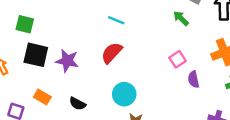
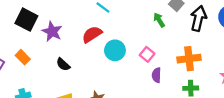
pink square: (178, 59) -> (147, 54), turned -32
cyan circle: (124, 94) -> (115, 50), moved
black semicircle: (77, 104) -> (63, 64), moved

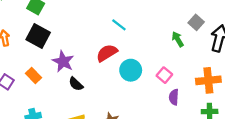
purple star: (52, 31) -> (63, 61), moved

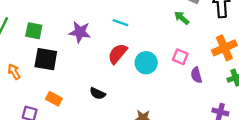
purple star: (63, 61) -> (80, 32), moved

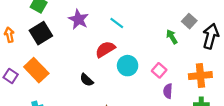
black square: (46, 59) -> (41, 33), turned 30
black semicircle: (98, 93) -> (87, 80), moved
orange rectangle: (54, 99) -> (36, 70), size x1.6

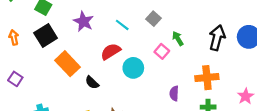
gray square: (189, 21) -> (154, 19), moved
orange rectangle: (36, 70) -> (68, 64), moved
pink square: (159, 70) -> (162, 51), moved

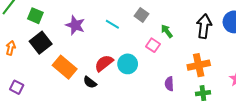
orange arrow: (14, 37) -> (11, 48), turned 32
red semicircle: (111, 52) -> (104, 63), moved

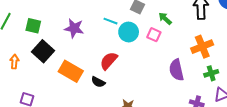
cyan circle: (128, 64) -> (129, 32), moved
purple semicircle: (169, 84) -> (176, 70), size x1.5

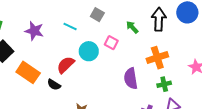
green arrow: (165, 19) -> (132, 27), moved
cyan circle: (129, 32) -> (89, 51), moved

